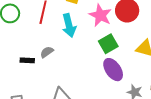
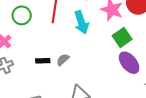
gray semicircle: (47, 52) -> (63, 60), moved

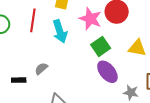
black rectangle: (43, 61) -> (19, 80), moved

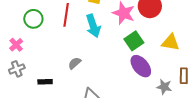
black rectangle: (19, 80) -> (45, 82), moved

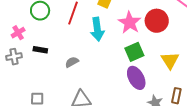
yellow triangle: (171, 42) -> (170, 60), turned 36
black rectangle: (45, 82) -> (40, 50), moved

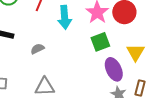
purple ellipse: (136, 78) -> (114, 69), moved

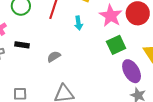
cyan arrow: (65, 17) -> (79, 23), size x0.6

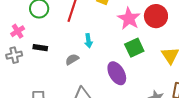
cyan arrow: (79, 23) -> (88, 41), moved
purple ellipse: (132, 71) -> (117, 73), moved

